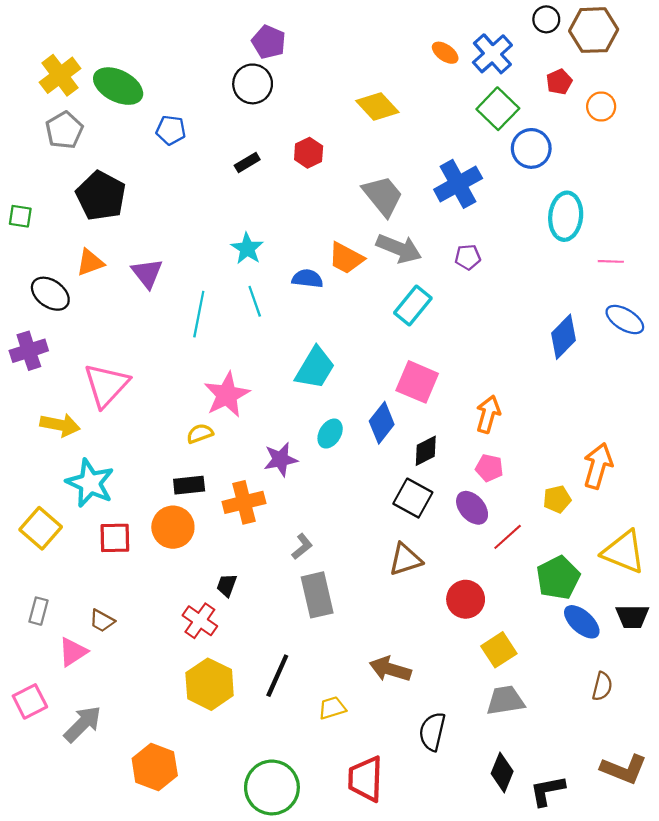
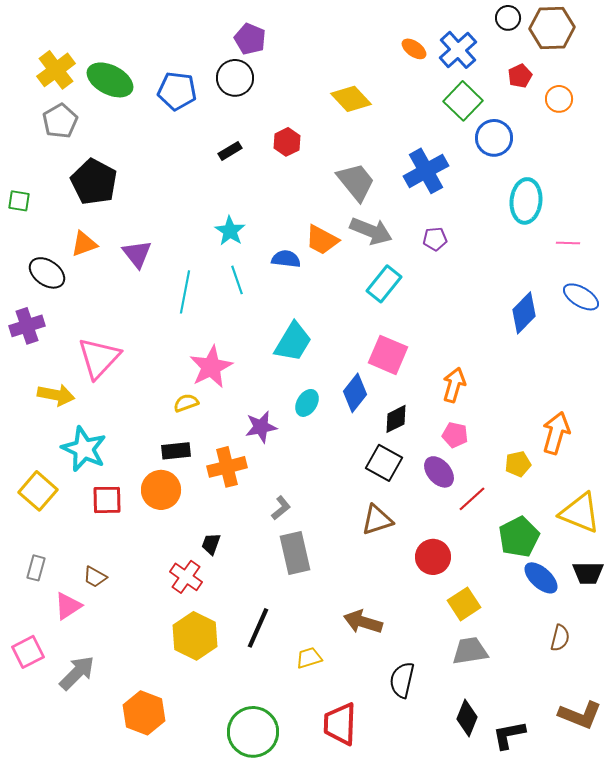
blue pentagon: (171, 130) -> (177, 91), moved, size x1.4

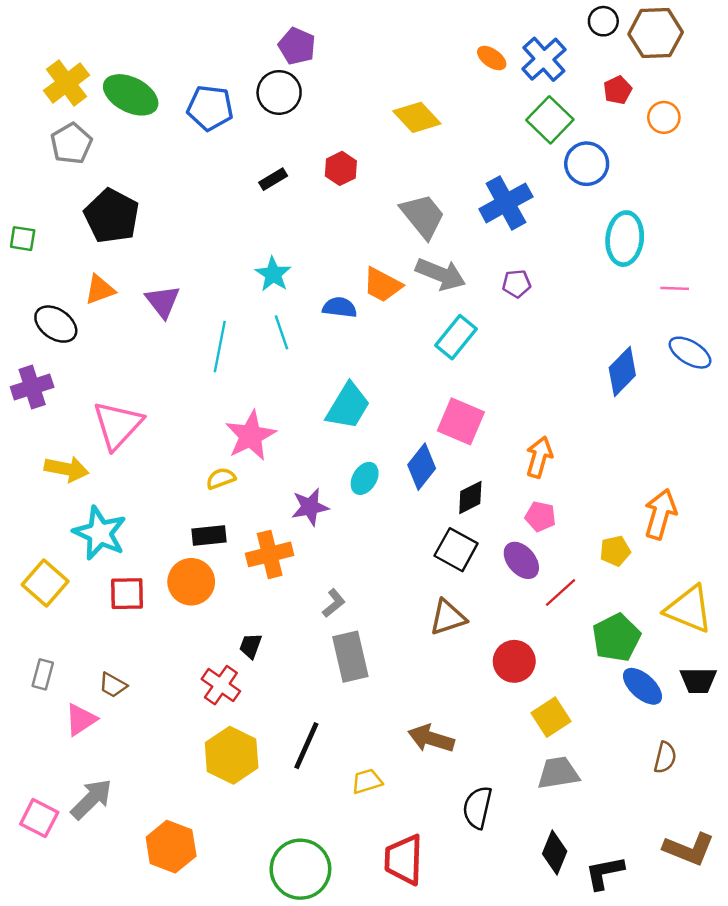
pink square: (28, 652) -> (39, 818), moved, turned -36

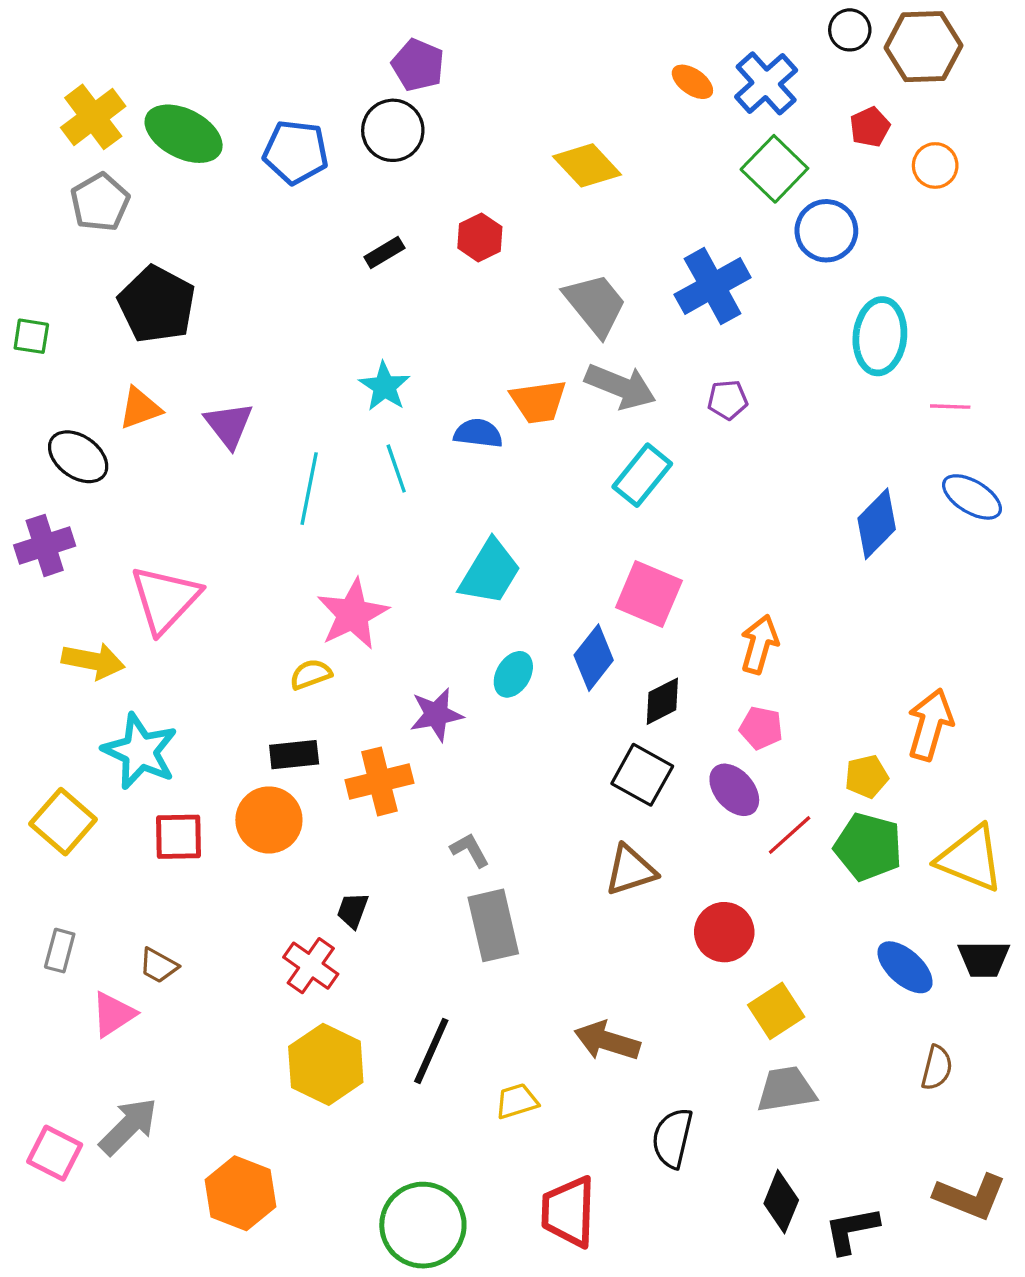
orange trapezoid: (382, 285) -> (538, 402), turned -36
gray L-shape: (334, 603) -> (470, 850), turned -80
green pentagon: (616, 638) -> (868, 847), moved, turned -30

